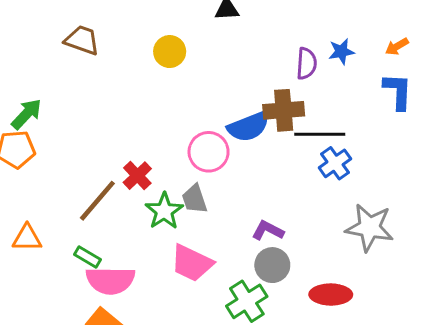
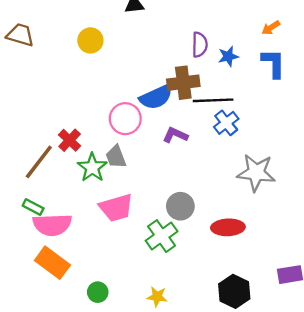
blue star: (341, 52) -> (228, 56), moved
purple L-shape: (268, 231) -> (175, 135), moved
pink trapezoid: (192, 263) -> (116, 208), turned -39

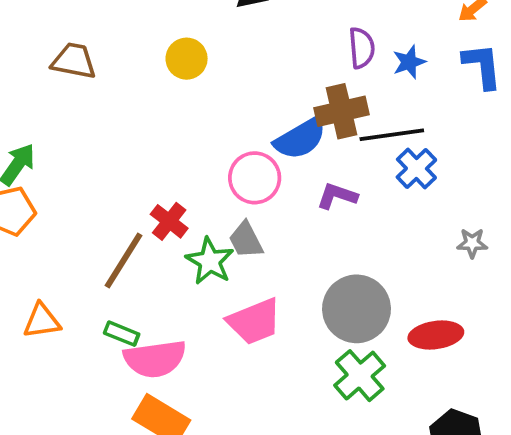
gray star: (256, 173) -> (472, 243), size x0.5
gray circle: (180, 206) -> (356, 309), size x1.5
green cross: (162, 236) -> (360, 376), moved

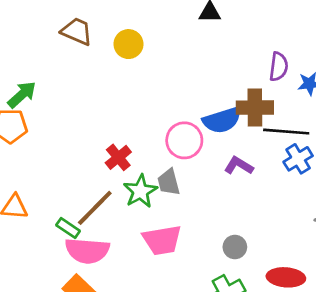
yellow circle: (187, 59) -> (128, 44), moved
brown line: (124, 261) -> (95, 208), moved
gray circle: (356, 309) -> (235, 247), size x0.5

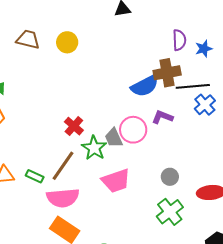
pink circle: (184, 140) -> (133, 130), moved
green rectangle: (68, 228) -> (35, 176), moved

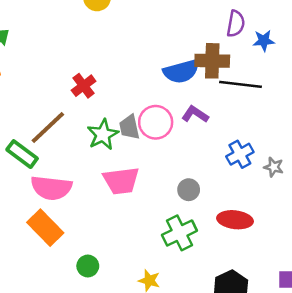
blue cross: (205, 105) -> (240, 154), moved
red cross: (74, 126) -> (84, 86), moved
brown line: (63, 166) -> (48, 127), moved
green rectangle: (35, 176) -> (22, 154), size x1.4

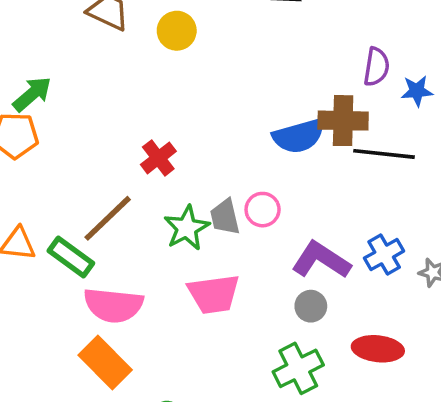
purple L-shape: (195, 114) -> (321, 260), moved, size x1.5
pink circle: (156, 122) -> (263, 210), size x0.7

